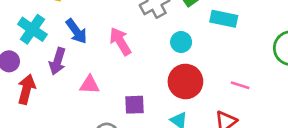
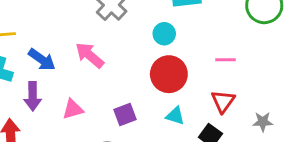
cyan circle: (181, 42) -> (164, 34), moved

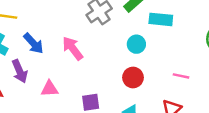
red circle: (169, 74) -> (133, 78), size x0.7
purple arrow: (33, 96) -> (20, 71), turned -35

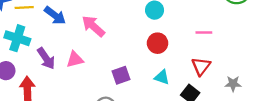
blue arrow: (33, 43) -> (55, 16), moved
pink triangle: (50, 89) -> (75, 60), moved

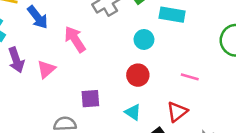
pink triangle: (75, 60) -> (46, 69), turned -42

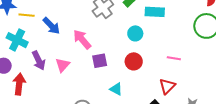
purple square: (90, 99) -> (100, 61), moved
cyan triangle: (133, 112) -> (116, 89), moved

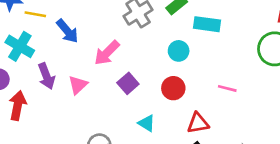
pink arrow: (82, 39) -> (107, 53), turned -100
purple square: (100, 61) -> (128, 83), turned -35
red triangle: (167, 86) -> (198, 123), moved, turned 30

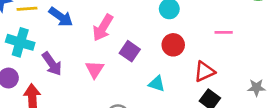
pink triangle: (78, 85) -> (95, 69), moved

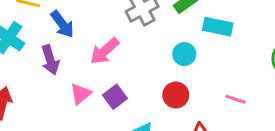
purple square: (130, 51) -> (115, 97), moved
purple arrow: (52, 64) -> (50, 60), moved

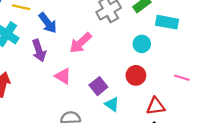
pink triangle: (81, 94) -> (63, 76), turned -48
purple square: (115, 97) -> (98, 86), moved

